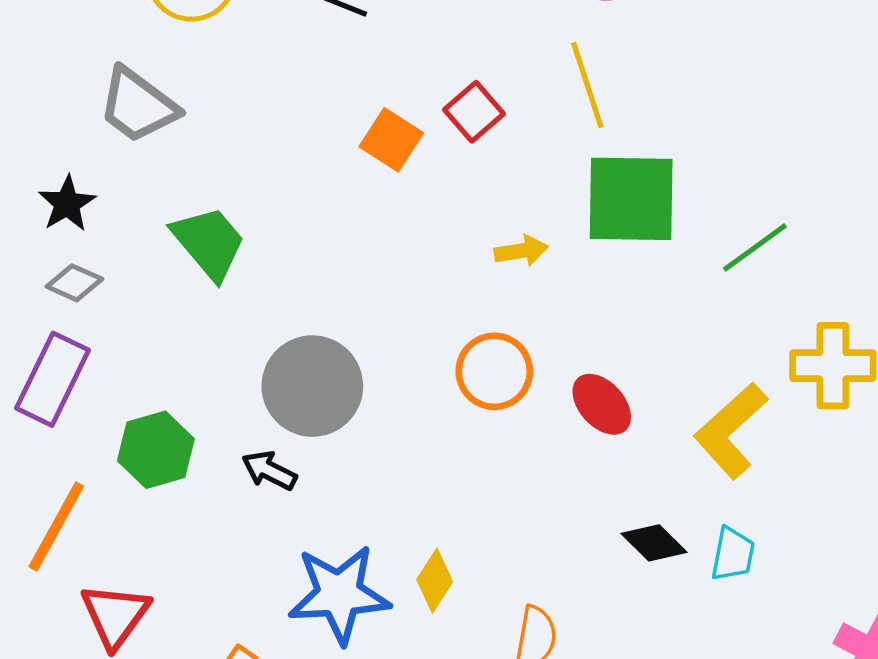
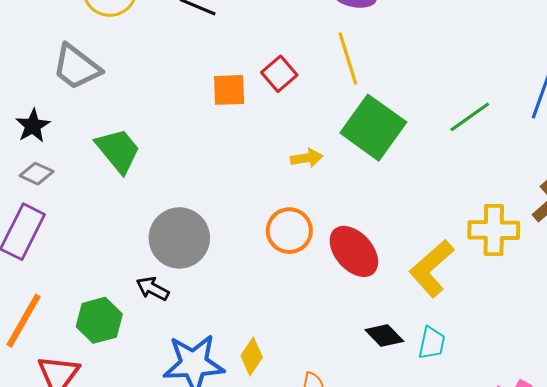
orange square: (391, 140) -> (229, 90), turned -36
green square: (631, 199) -> (373, 128), turned 34
green line: (755, 248) -> (470, 117), moved
red ellipse: (602, 404) -> (354, 251), size x1.4
green hexagon: (156, 450) -> (99, 320), moved

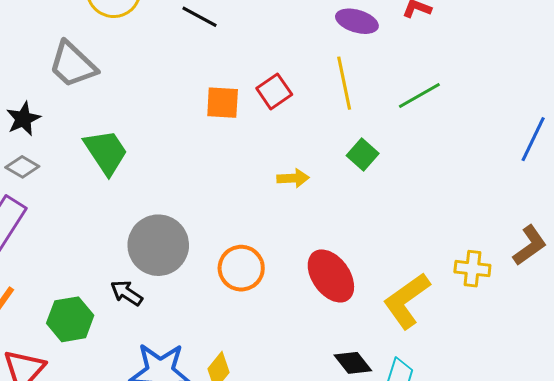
green line: (470, 117) -> (419, 95), moved
green square: (373, 128) -> (363, 155), size x0.5
yellow cross: (494, 230) -> (472, 269), size x0.7
orange circle: (289, 231) -> (241, 268), moved

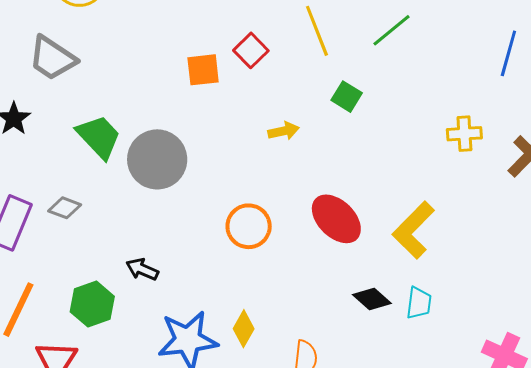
gray diamond: (22, 167) -> (65, 208), moved
gray circle: (158, 245) -> (157, 159), moved
yellow cross: (472, 269) -> (464, 134), moved

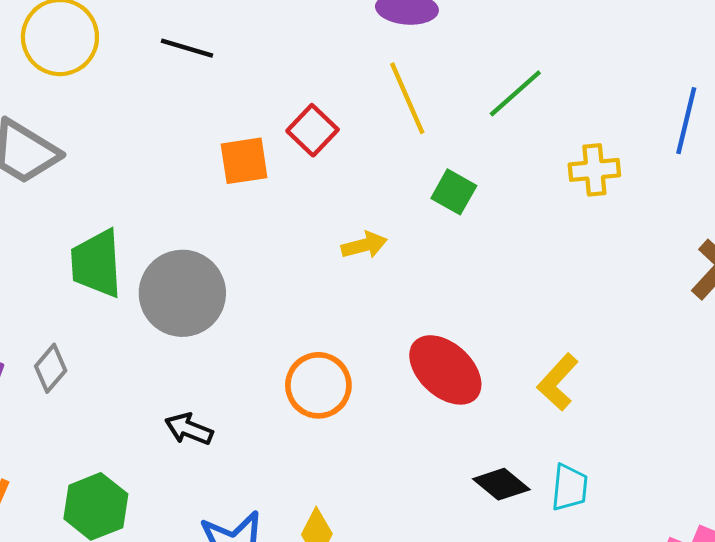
yellow cross: (464, 134) -> (594, 170), moved
green trapezoid: (99, 137) -> (96, 264), turned -138
gray diamond: (65, 208) -> (51, 368), turned -68
yellow L-shape: (413, 230) -> (558, 382), size x0.7
black arrow: (142, 269) -> (189, 429), moved

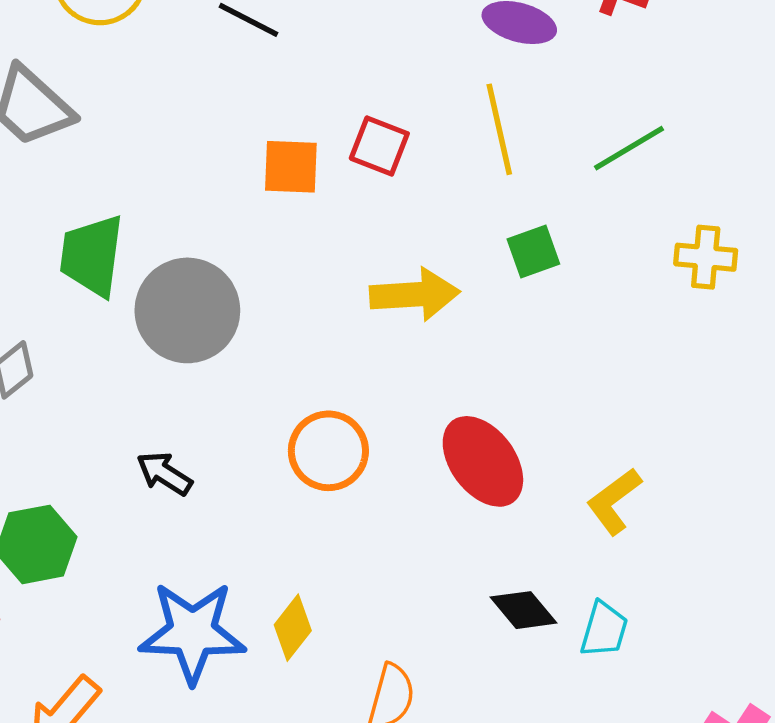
red square: (313, 130) -> (379, 146), turned -33
green square: (454, 192) -> (533, 251), turned 30
yellow arrow: (364, 245) -> (415, 295), size x1.6

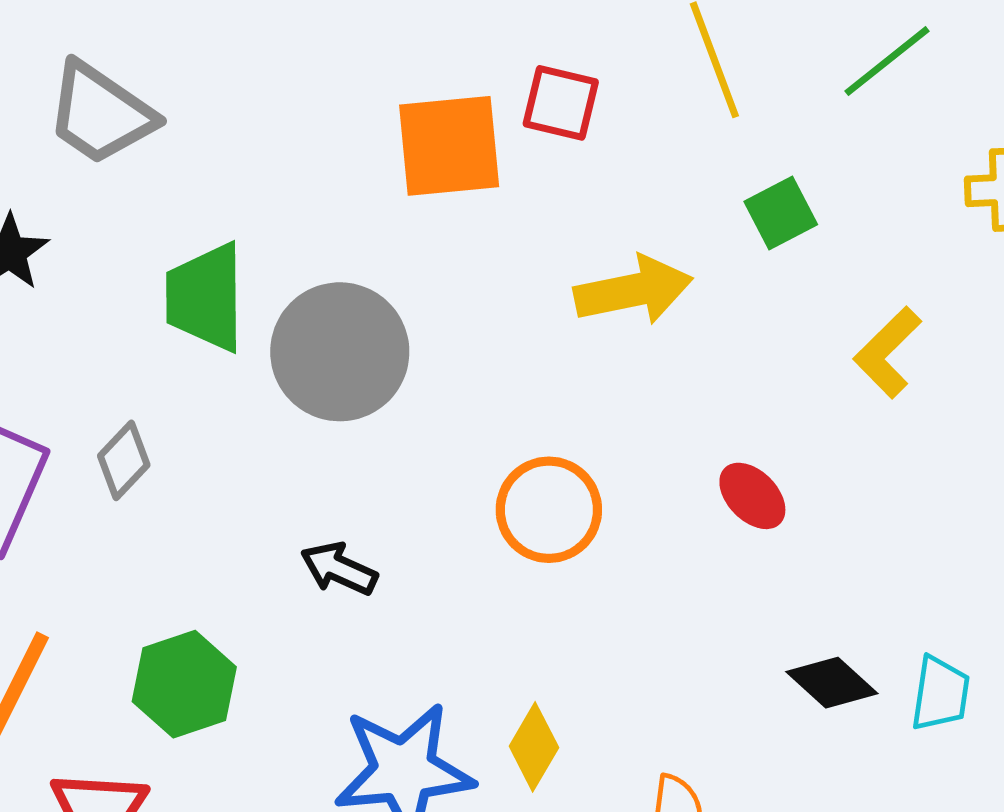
orange square: (291, 167) -> (449, 146), size x1.4
red ellipse: (483, 461) -> (752, 496), size x0.6
yellow L-shape: (614, 501) -> (887, 352), moved

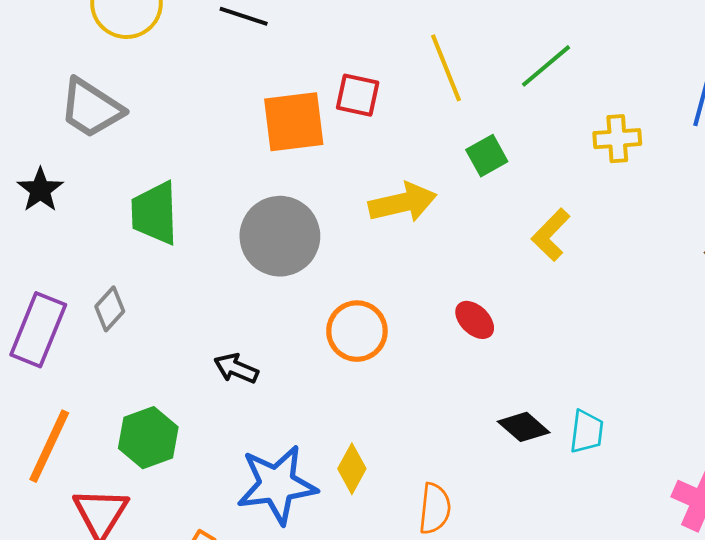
gray circle: (340, 352) -> (280, 236), moved

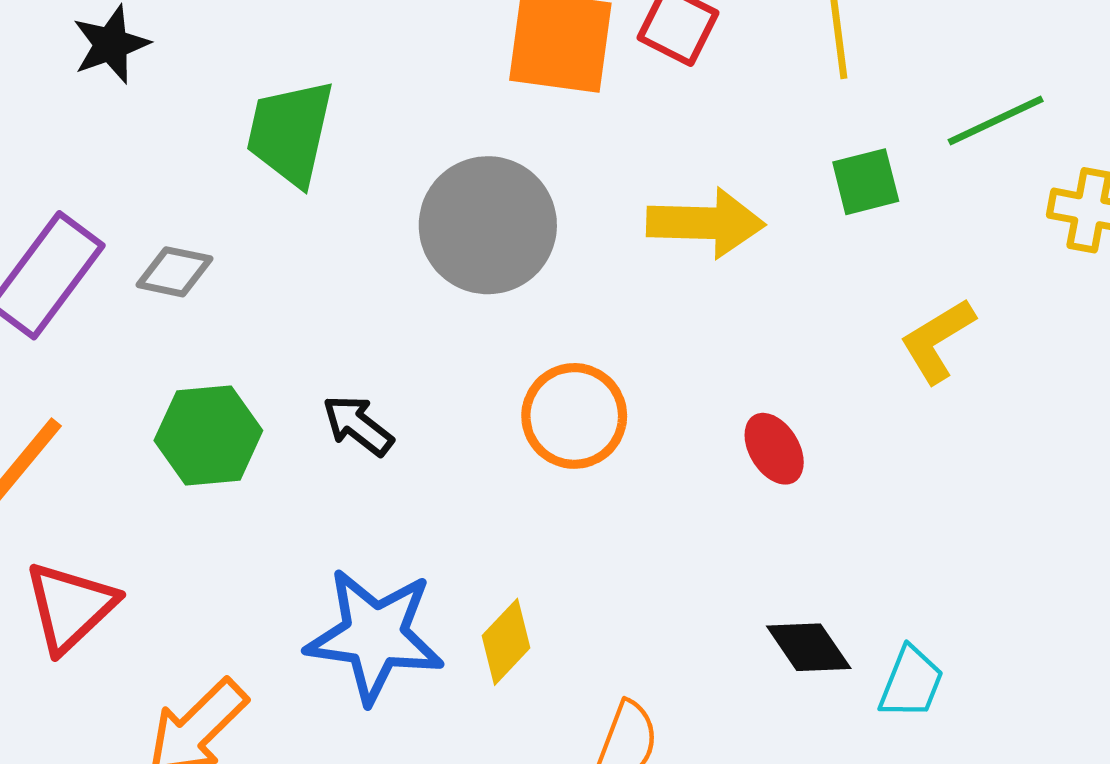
green line: (546, 66) -> (996, 120), moved
gray diamond: (110, 309) -> (174, 272), turned 45
green hexagon: (148, 438) -> (208, 436), moved

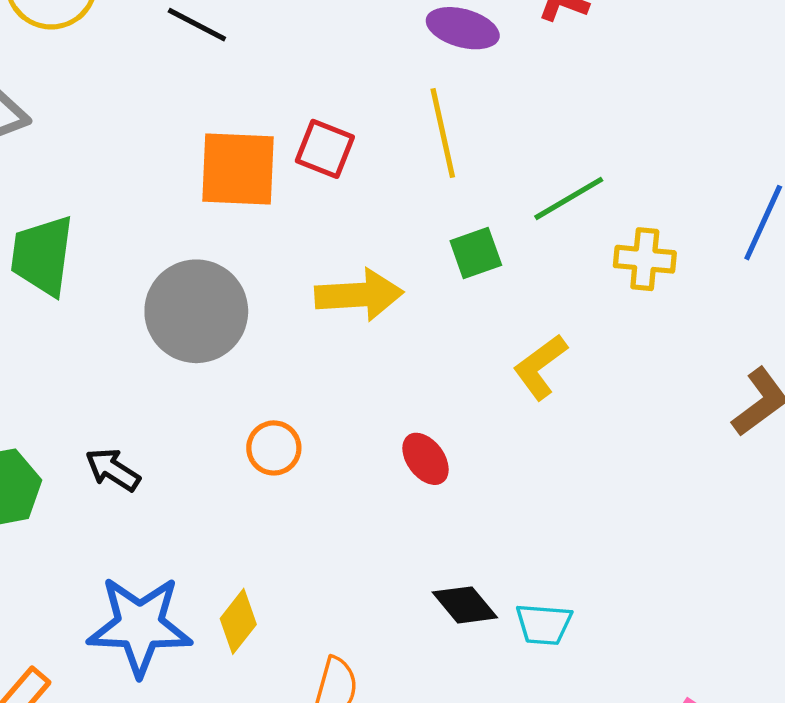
orange circle: (574, 416) -> (274, 448), size x0.7
cyan trapezoid: (911, 682) -> (544, 624), turned 78

